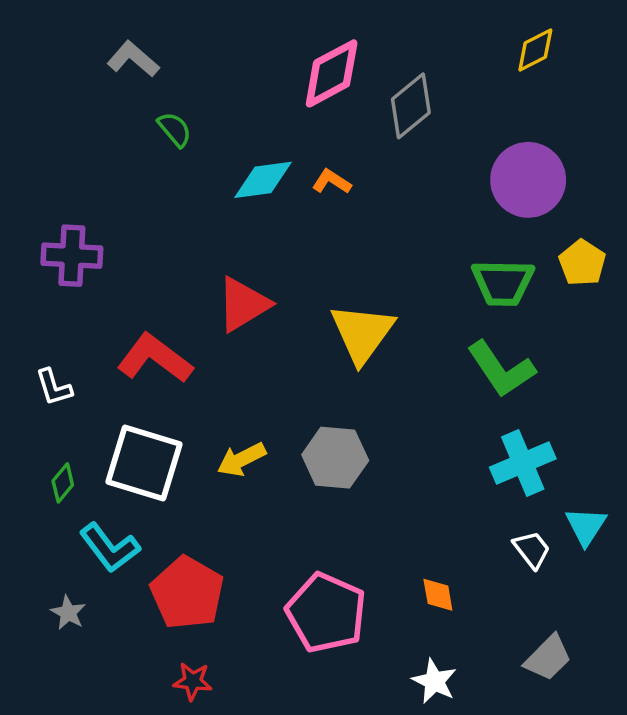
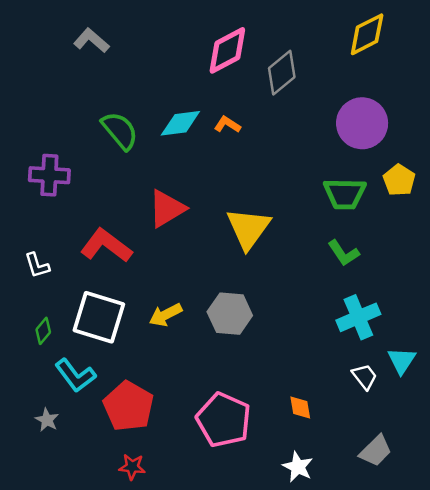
yellow diamond: (535, 50) -> (367, 34), size x1.4
green semicircle: (175, 129) -> (120, 131), moved, size x1.6
green L-shape: (501, 369) -> (344, 253), size x0.7

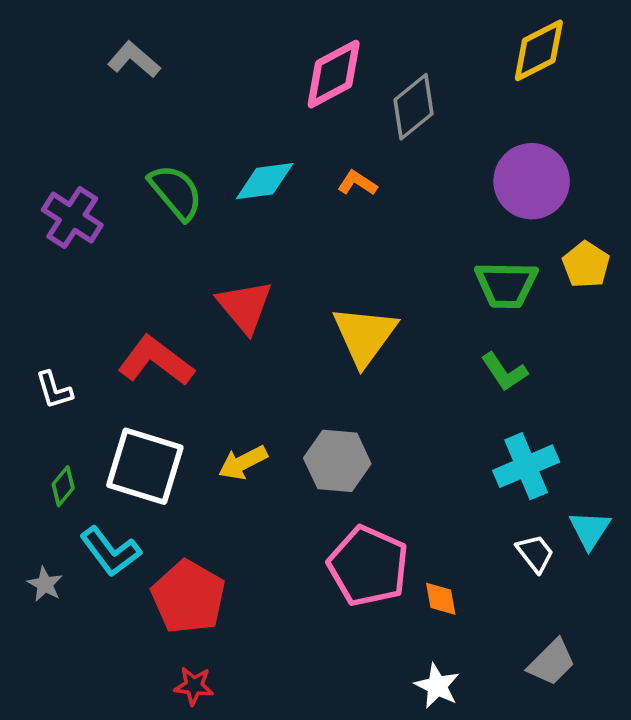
orange L-shape: (227, 125) -> (357, 183), moved
purple cross: (49, 175) -> (72, 217), moved, turned 30
red triangle: (167, 209) -> (245, 306), turned -39
gray star: (47, 420) -> (45, 584), moved
pink pentagon: (224, 420) -> (368, 566), moved

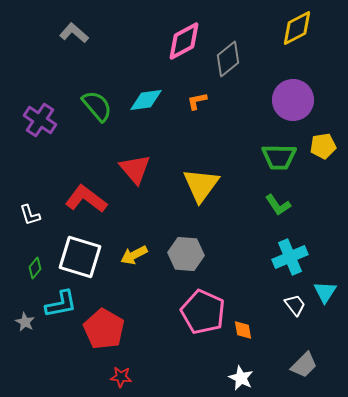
orange L-shape: (357, 183) -> (197, 101), turned -45
yellow pentagon: (586, 265) -> (323, 146), turned 30
cyan L-shape: (110, 552) -> (61, 304), turned -64
red star: (194, 686) -> (121, 377), moved

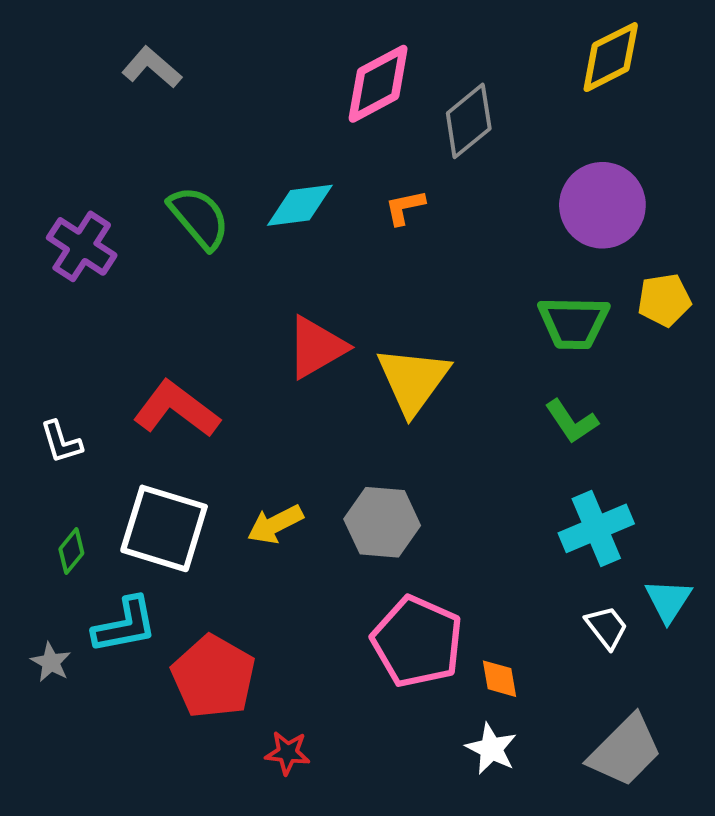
red triangle: (135, 169) -> (316, 347), moved, turned 40
gray trapezoid: (304, 365) -> (625, 751), size x1.4
red star: (121, 377) -> (288, 753), moved
white star: (241, 378) -> (491, 749), moved

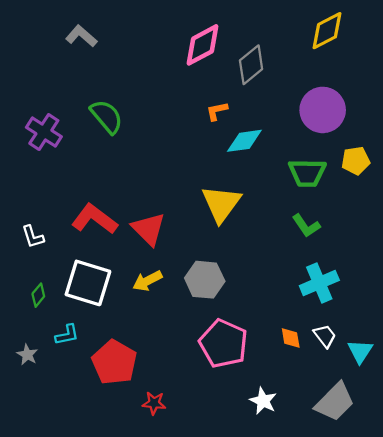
cyan diamond: (300, 205) -> (244, 141), moved
red triangle: (316, 347) -> (149, 229), moved, turned -45
cyan triangle: (668, 600) -> (360, 351), moved
cyan L-shape: (125, 625) -> (67, 335), size x0.7
orange diamond: (500, 679) -> (291, 338), moved

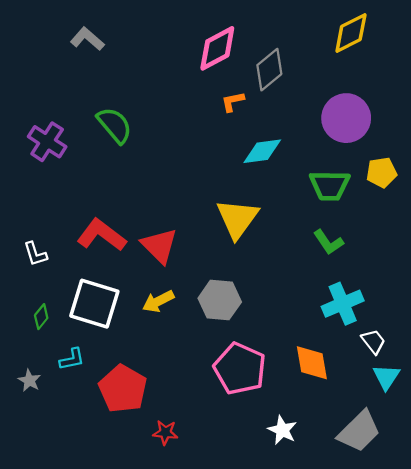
orange L-shape: (217, 111) -> (233, 102), moved
white trapezoid: (325, 336) -> (373, 341), moved
orange diamond: (291, 338) -> (312, 363), size x1.6

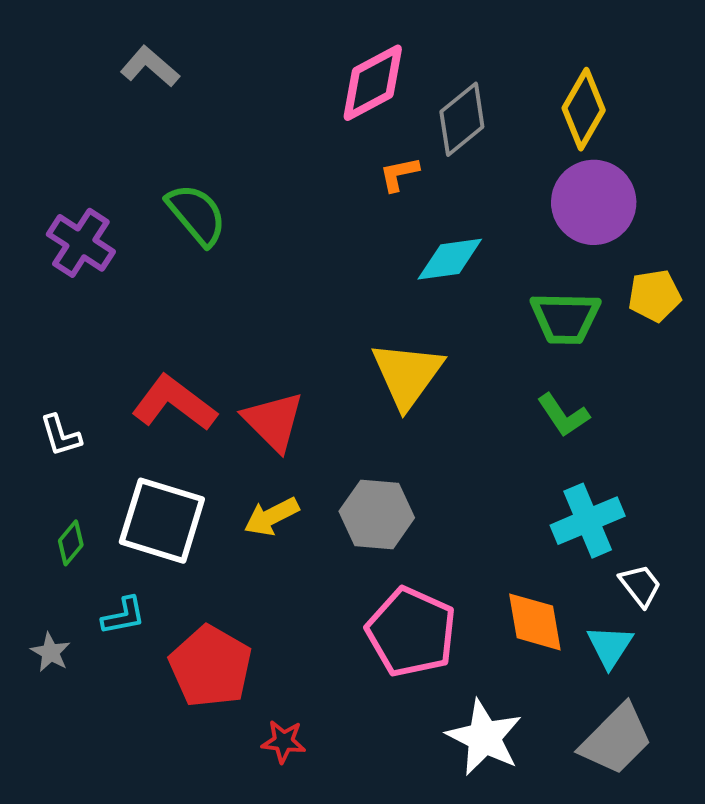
yellow diamond: (351, 33) -> (584, 109), moved, turned -33
cyan triangle: (386, 377) -> (610, 646), moved
white star: (282, 430) -> (484, 737), size x1.5

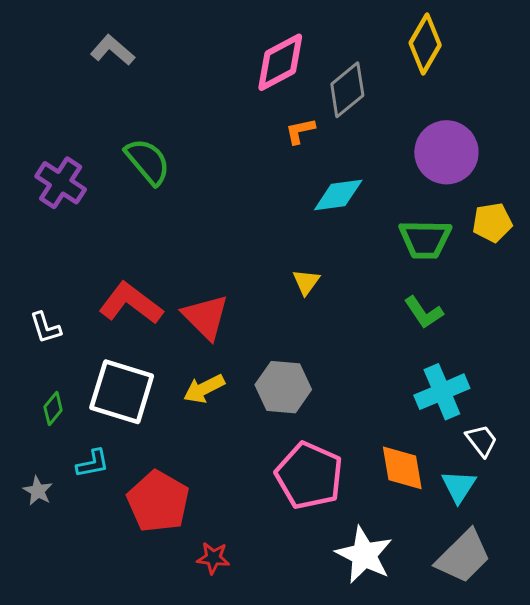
yellow diamond: (584, 109) -> (425, 44), moved
yellow triangle: (407, 375) -> (306, 282), size x0.5

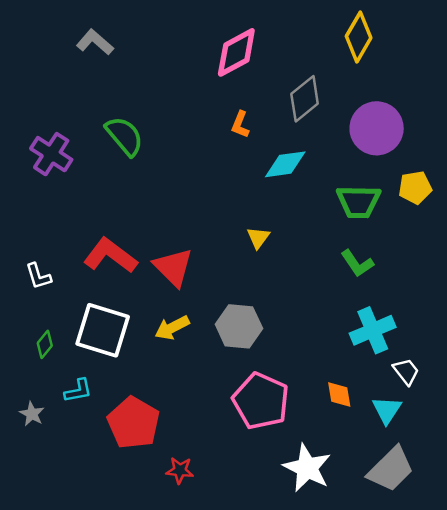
gray diamond: (347, 90) -> (305, 99), moved
orange L-shape: (300, 131) -> (240, 124), moved, turned -56
orange diamond: (402, 468) -> (339, 395), size x0.7

